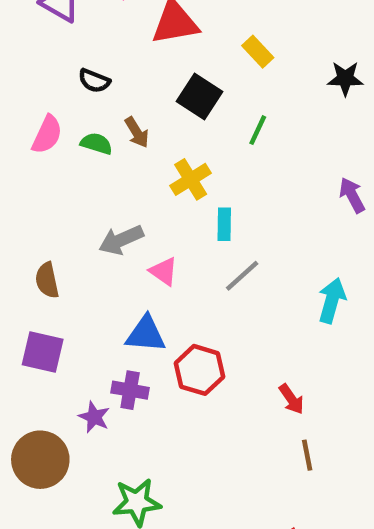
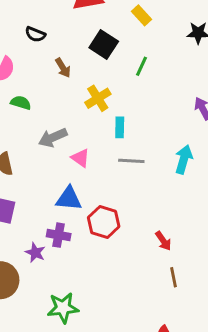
green semicircle: (96, 144) -> (21, 103), moved
gray line: (242, 276) -> (131, 161), turned 45
cyan arrow: (332, 300) -> (184, 159), moved

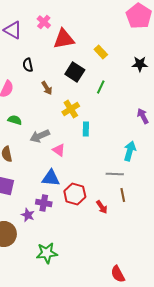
black semicircle: (35, 34) -> (28, 65), turned 56
green semicircle: (21, 103) -> (15, 120), moved
gray line: (131, 161) -> (115, 174), moved
red arrow: (163, 241) -> (102, 207), moved
brown line: (173, 277) -> (123, 195), moved

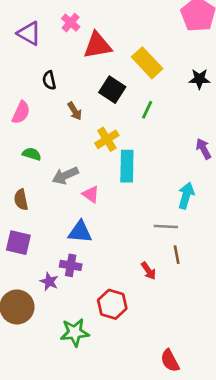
yellow rectangle: (101, 52) -> (147, 63), size x1.6
cyan rectangle: (86, 129) -> (127, 166), size x1.6
red hexagon: (75, 194) -> (112, 304), moved

